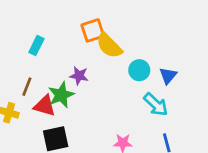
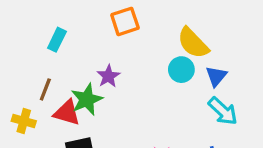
yellow semicircle: (109, 46) -> (193, 43), moved
purple star: (79, 76) -> (108, 76), turned 30
cyan arrow: (156, 104) -> (223, 111), moved

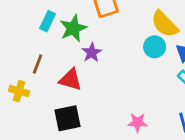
green star: (87, 99) -> (73, 28), moved
red triangle: (67, 113) -> (70, 80), moved

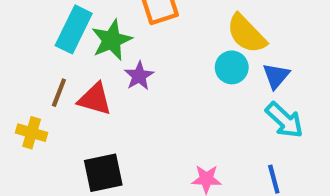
cyan rectangle: (48, 21) -> (74, 29), size x1.5
red triangle: (70, 80) -> (95, 99), moved

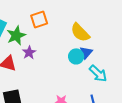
cyan circle: (232, 67) -> (76, 56), moved
blue triangle: (276, 76) -> (86, 52), moved

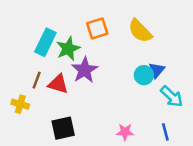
yellow semicircle: (80, 32) -> (140, 31), moved
purple star: (29, 52) -> (85, 70), size x1.5

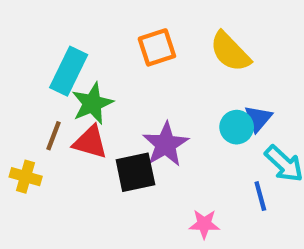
green star: (68, 49) -> (92, 103), moved
purple star: (85, 70) -> (166, 144), moved
black square: (63, 128) -> (135, 172), moved
blue line: (165, 132) -> (260, 196), moved

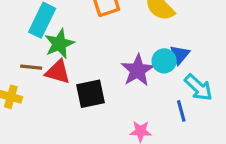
brown line: (54, 136) -> (31, 67), turned 75
purple star: (166, 144) -> (137, 70), moved

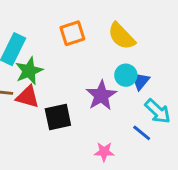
cyan circle: (164, 61) -> (126, 75), moved
blue line: (181, 111) -> (142, 133), turned -36

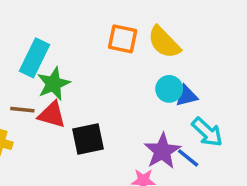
orange square: (72, 33) -> (123, 39), moved, turned 30
blue triangle: (140, 81) -> (186, 96), turned 36
purple star: (101, 95) -> (162, 151), moved

